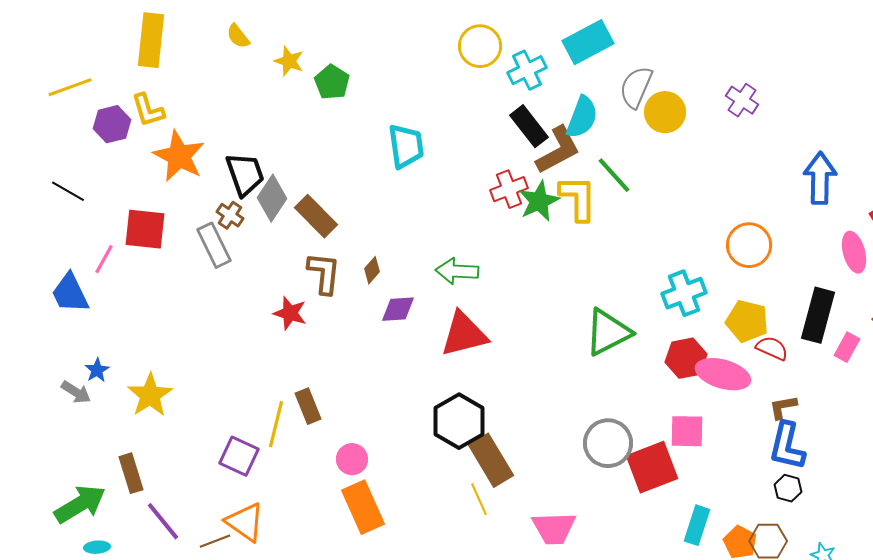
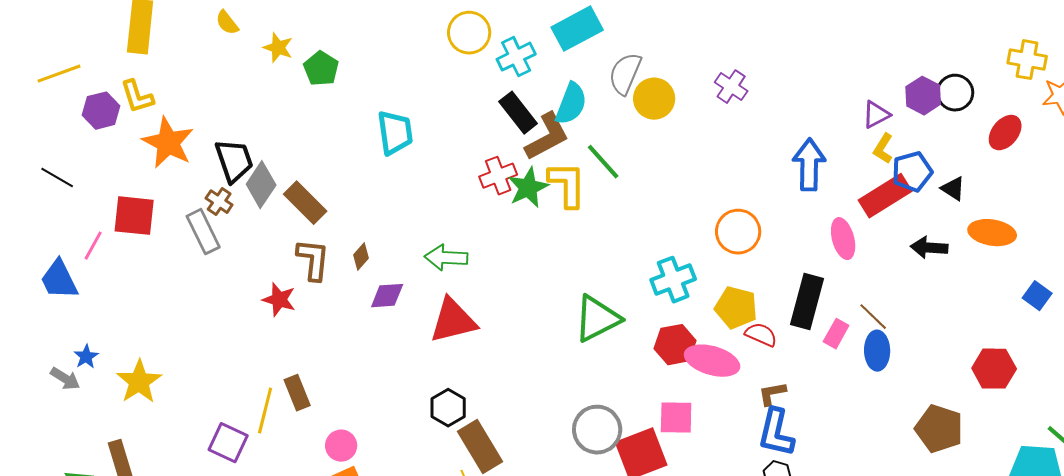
black hexagon: (459, 421) -> (448, 408), size x0.7

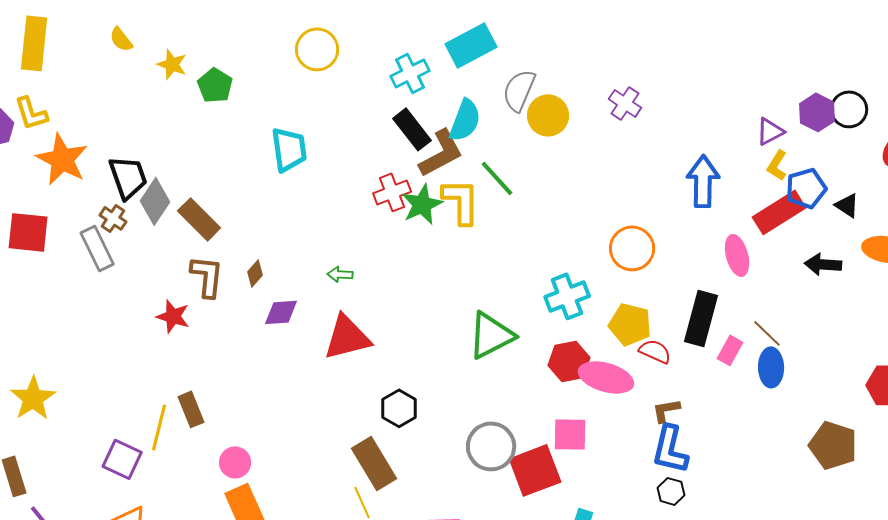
yellow circle: (469, 33) -> (317, 49), moved
green arrow: (446, 258) -> (340, 274), size x0.6
black hexagon: (448, 408) -> (399, 408), moved

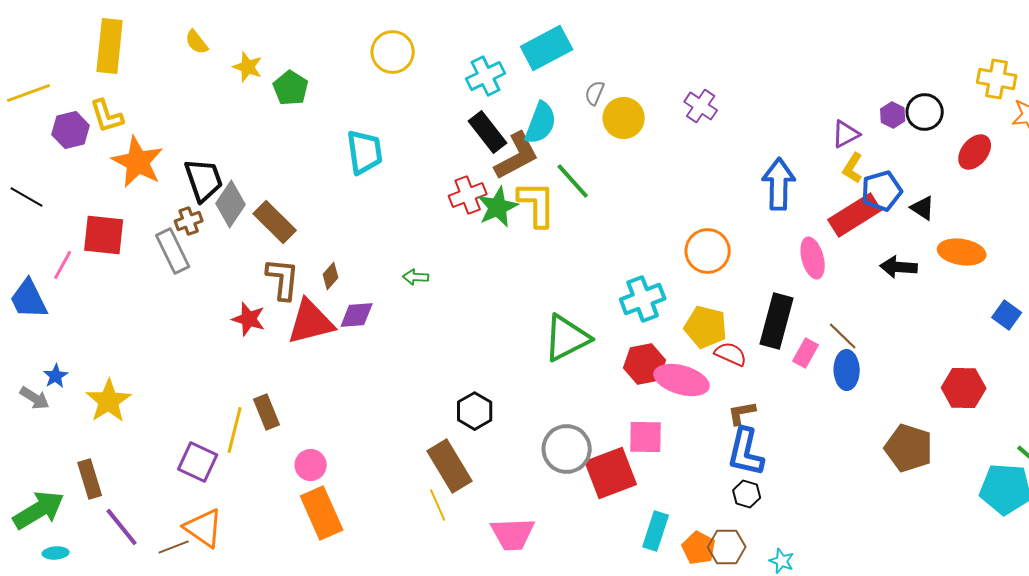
gray semicircle: (519, 90) -> (595, 93), size x0.6
purple hexagon: (817, 112) -> (893, 115), size x0.7
brown cross: (113, 218) -> (189, 221), turned 36
red triangle: (347, 337) -> (311, 322), moved

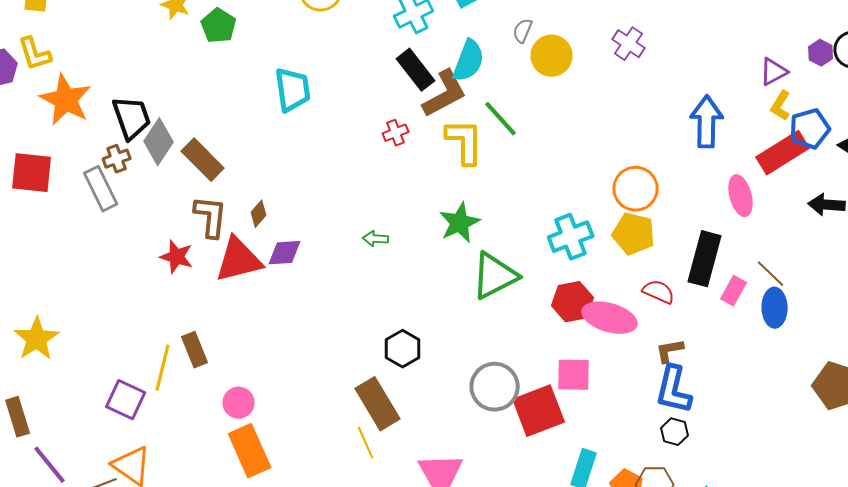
red cross: (468, 195) -> (396, 133), size x0.7
green star: (498, 207) -> (460, 223), moved
green arrow: (416, 277) -> (376, 239), moved
yellow pentagon: (706, 327) -> (634, 234), moved

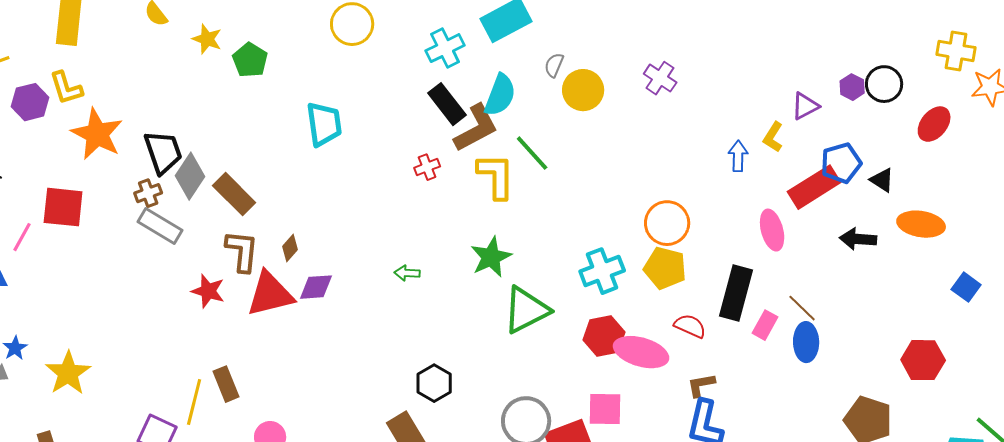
yellow L-shape: (781, 106) -> (773, 137), moved
blue arrow: (707, 122) -> (738, 156), size x0.6
gray rectangle: (101, 189) -> (160, 226), moved, turned -33

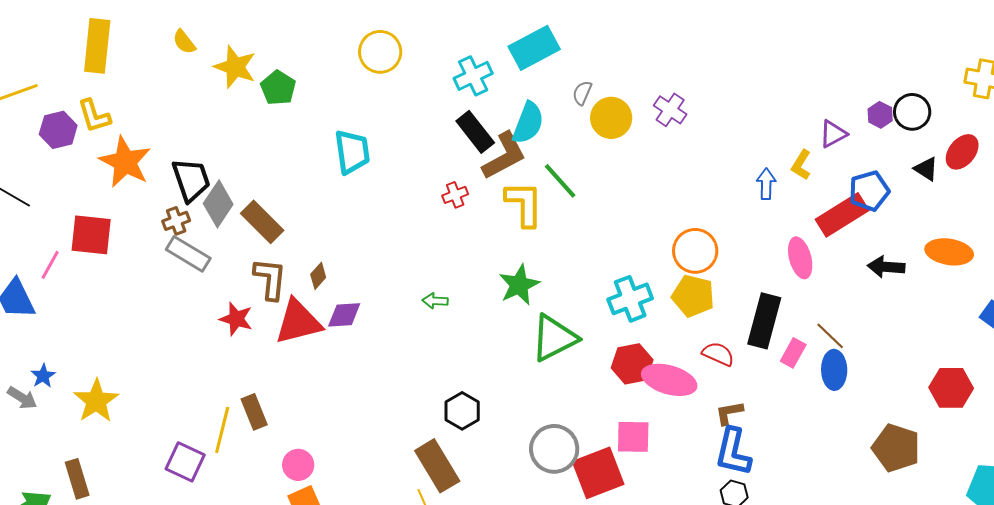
yellow star: (207, 39) -> (235, 67), size x1.4
purple cross: (660, 78) -> (670, 110), moved
black triangle: (882, 180) -> (926, 169), moved

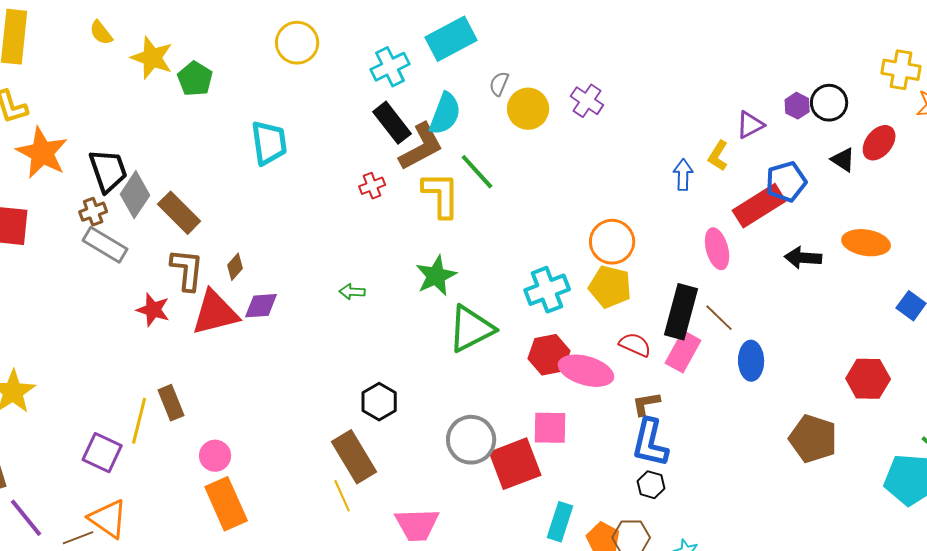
brown line: (830, 336) -> (719, 318), moved
pink rectangle: (793, 353) -> (683, 352), moved, size x1.4

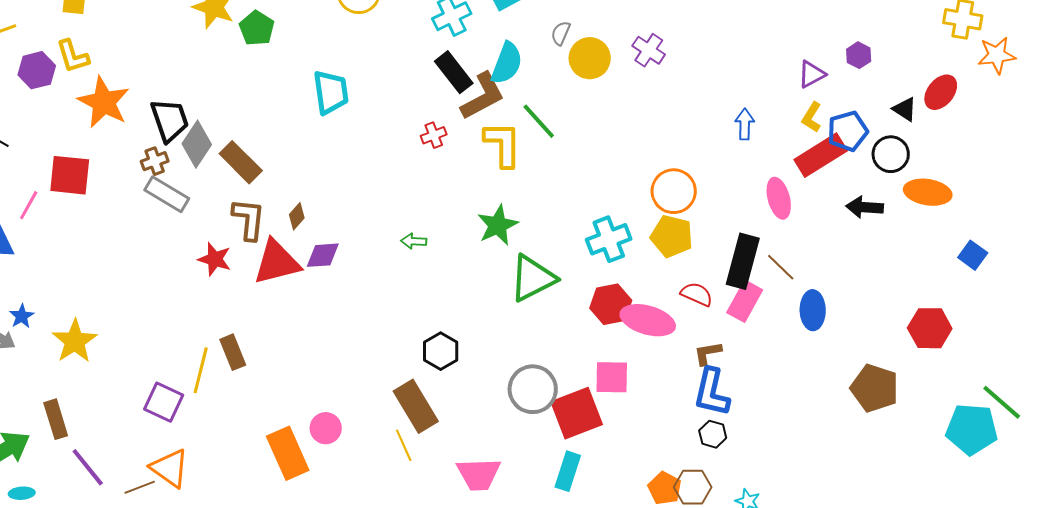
black circle: (829, 103) -> (891, 154), moved
yellow L-shape: (718, 156) -> (812, 117), moved
pink circle: (215, 456) -> (326, 428), moved
cyan rectangle: (560, 522) -> (568, 471), moved

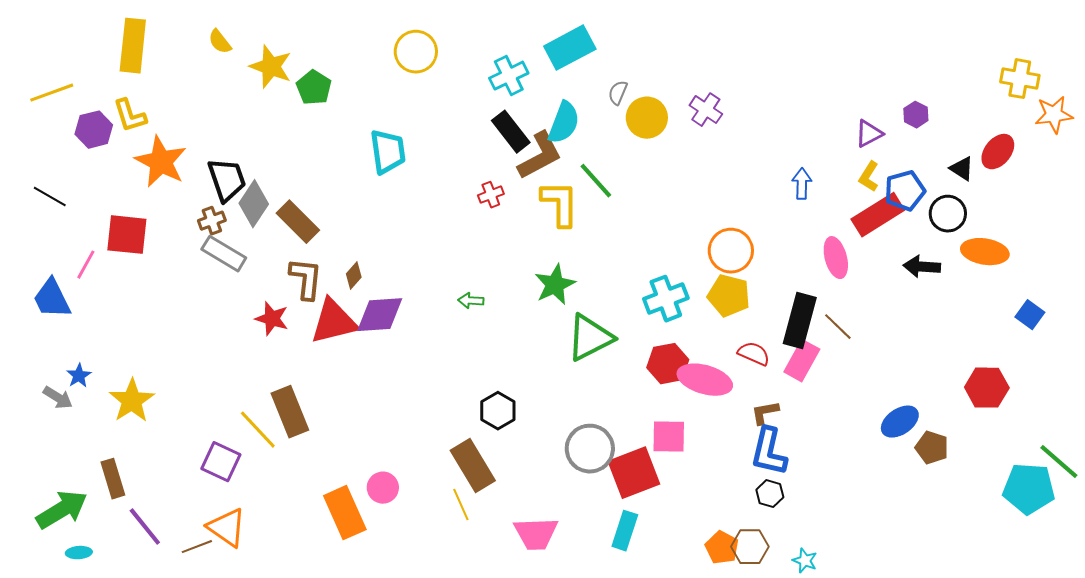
purple diamond: (323, 255) -> (380, 315), size x1.4
blue ellipse: (813, 310) -> (900, 422), moved, turned 57
brown rectangle: (233, 352) -> (290, 412), size x1.4
yellow line: (201, 370) -> (258, 430), turned -57
brown pentagon: (875, 388) -> (932, 448), size x0.7

